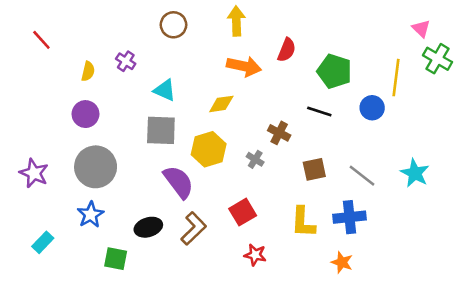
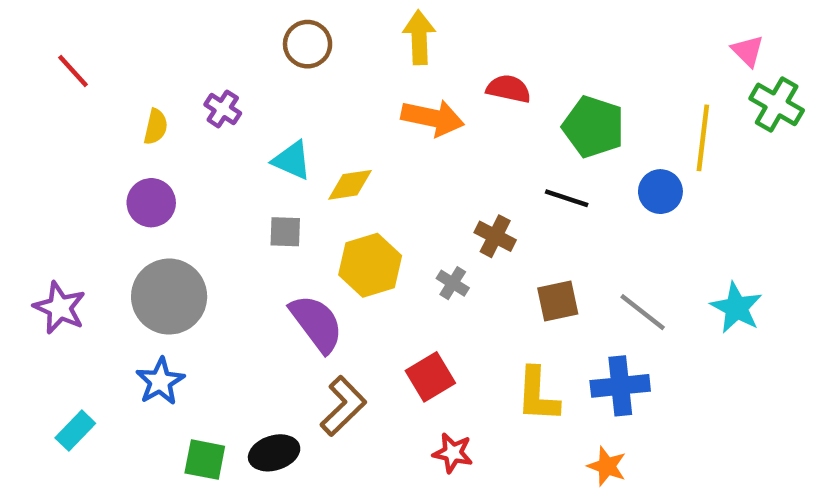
red semicircle: (287, 50) -> (509, 89), turned -100
yellow diamond: (221, 104) -> (350, 185), moved
gray square: (161, 130) -> (285, 232), size x0.6
black ellipse: (148, 227) -> (274, 453), moved

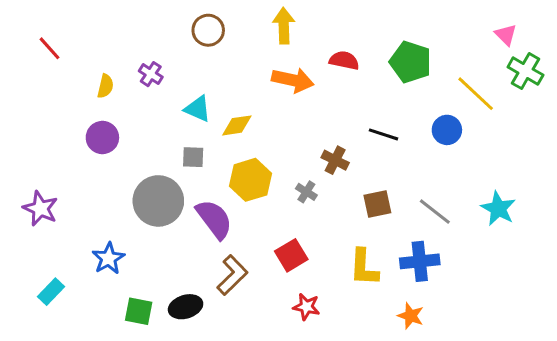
green pentagon: (593, 127) -> (411, 62), moved
yellow line: (703, 138) -> (476, 94), turned -54
gray circle: (169, 297) -> (158, 201), moved

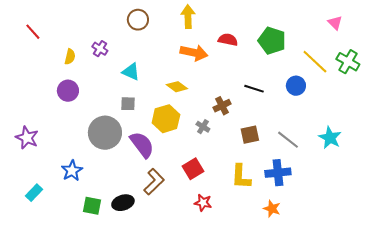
green cross: (525, 71) -> (348, 62), moved
yellow diamond: (237, 125) -> (177, 87), moved, turned 45
brown cross: (335, 160) -> (222, 106), turned 36

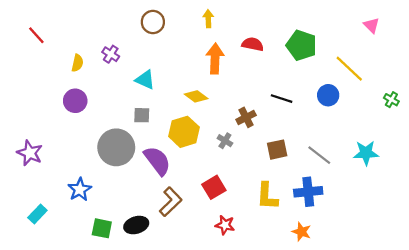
yellow arrow: (188, 17) -> (208, 19), size x0.7
orange arrow: (194, 53) -> (215, 59), turned -100
green cross: (348, 62) -> (391, 100), moved, size x0.6
cyan star: (330, 138) -> (366, 153), turned -30

